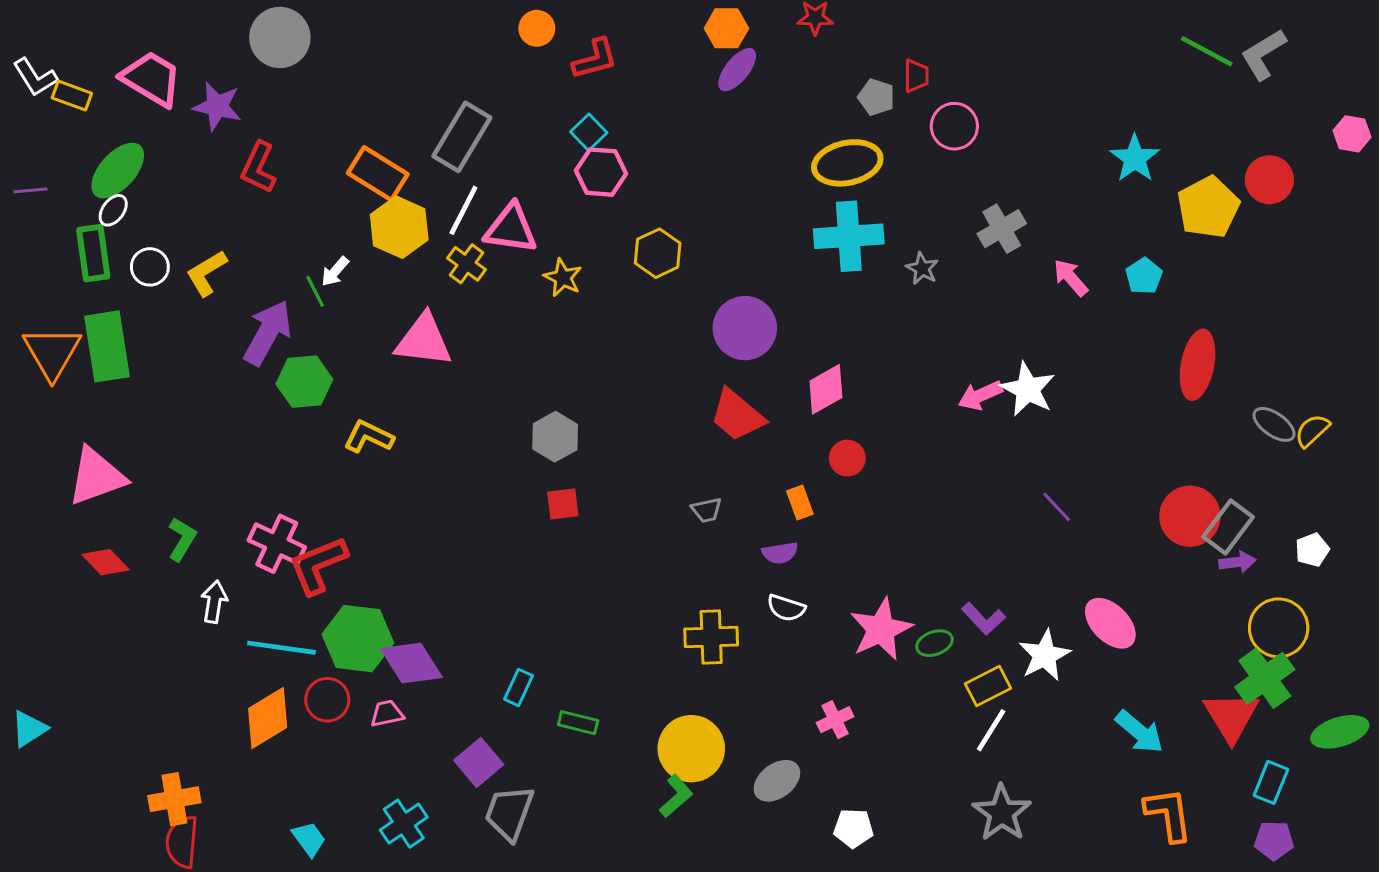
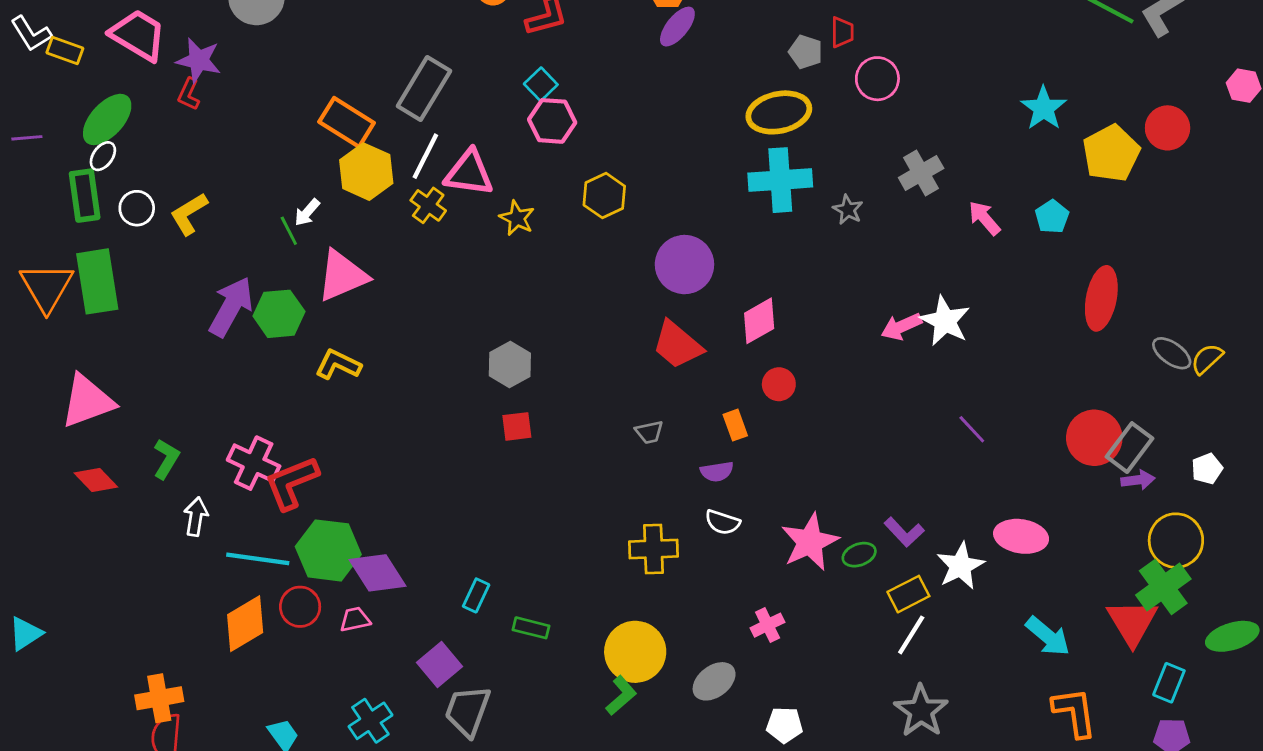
red L-shape: (258, 167) -> (189, 94), moved, size x0.7
purple arrow: (268, 333) -> (231, 307), moved
pink triangle: (424, 340) -> (342, 276), moved, turned -30
pink ellipse: (1110, 623) -> (1021, 536), turned -36

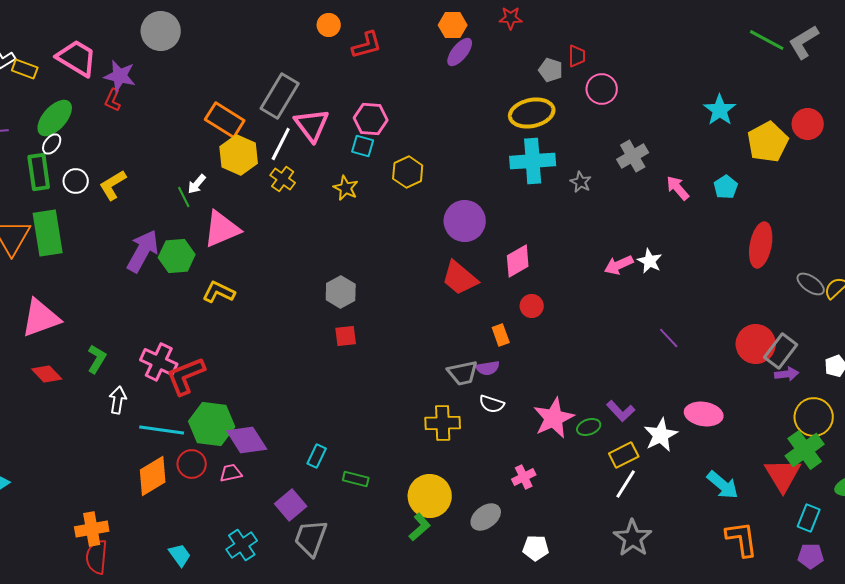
cyan square: (541, 84) -> (363, 146), moved, turned -30
pink triangle: (469, 173) -> (312, 125), moved, turned 45
white star: (945, 321) -> (650, 261), size x0.7
gray trapezoid: (649, 432) -> (463, 373), moved, size x1.5

